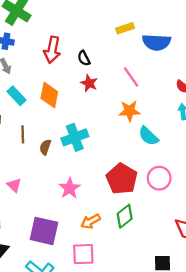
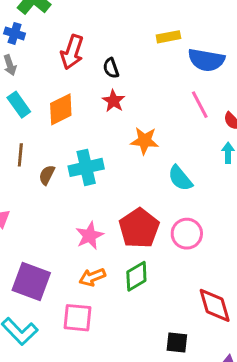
pink line: (131, 77) -> (200, 105), moved
orange diamond: (49, 95) -> (61, 109), turned 45
orange star: (130, 111) -> (144, 141), moved
pink star: (70, 188) -> (89, 236), moved

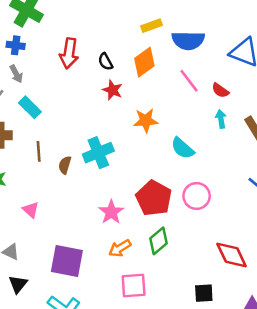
orange diamond: (61, 109) -> (144, 62), moved
pink square: (77, 318) -> (134, 286), moved

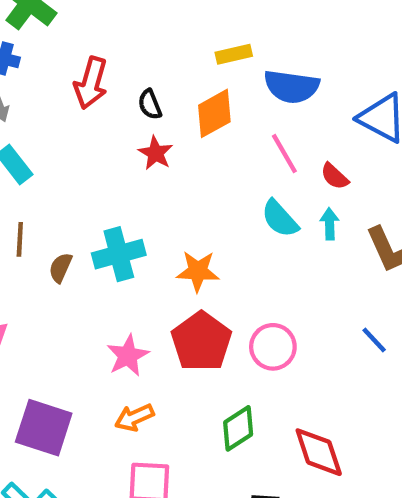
orange star: (146, 120) -> (198, 271), moved
cyan semicircle: (183, 148) -> (280, 219), moved
green diamond: (159, 241) -> (238, 428), moved

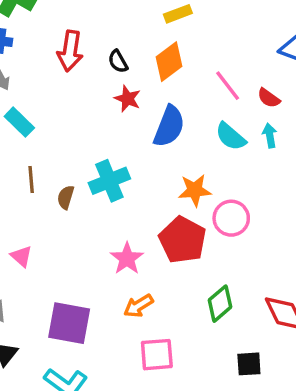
blue semicircle: (292, 87) -> (169, 126), moved, turned -69
orange star: (198, 271) -> (195, 190), moved
pink circle: (273, 347) -> (231, 218), moved

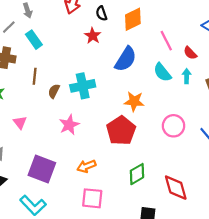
red star: (128, 99) -> (93, 36), moved
pink circle: (231, 218) -> (173, 126), moved
pink star: (127, 258) -> (69, 125), moved

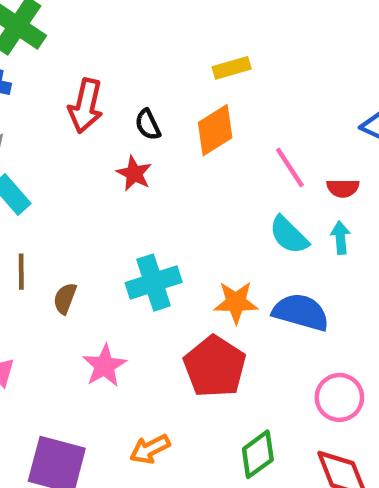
red semicircle: (190, 53) -> (343, 188), turned -40
blue semicircle: (126, 59) -> (301, 312), moved, turned -100
cyan cross: (83, 86) -> (154, 283), moved
pink circle: (173, 126) -> (339, 397), moved

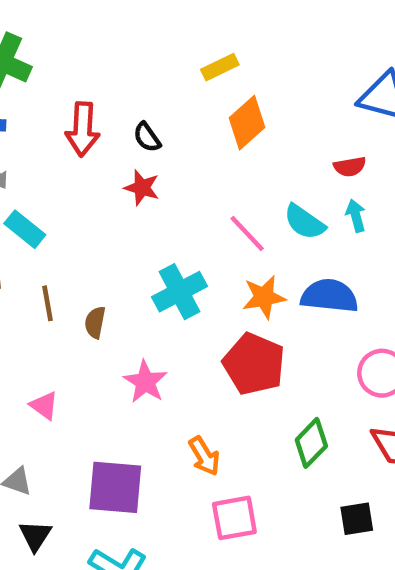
orange diamond: (215, 130) -> (247, 123), moved
pink line: (290, 168) -> (247, 234), moved
orange arrow: (150, 449) -> (204, 456), turned -84

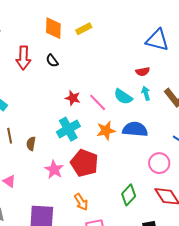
orange diamond: (247, 123) -> (53, 28), moved, turned -45
red star: (142, 188) -> (73, 98), moved
red pentagon: (254, 364) -> (84, 163), moved

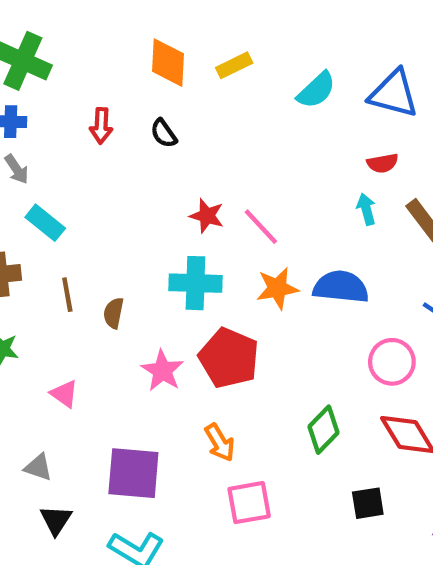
red arrow: (23, 58) -> (101, 126), size x0.7
red semicircle: (143, 72) -> (383, 163), moved
cyan semicircle: (123, 97) -> (316, 90), moved, turned -78
cyan cross: (68, 129) -> (195, 283), turned 30

